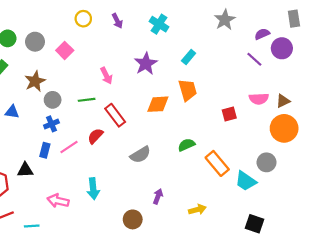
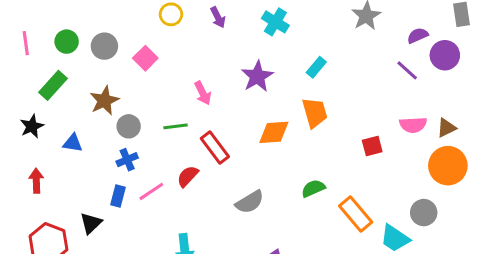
black triangle: (25, 170) -> (91, 223), turned -42

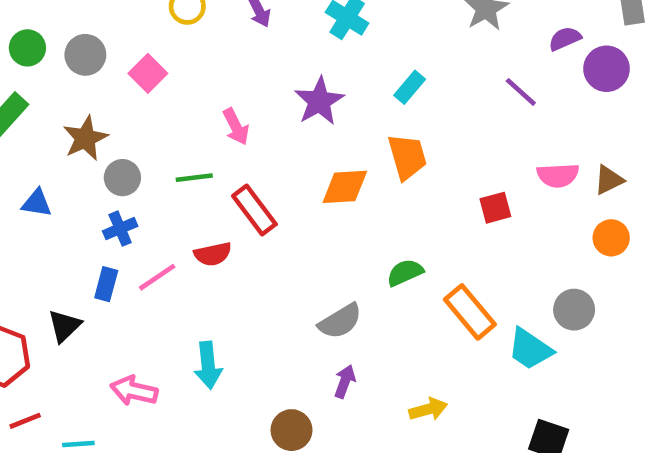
purple line: (407, 70) -> (521, 92), moved
orange circle: (448, 166) -> (611, 238), size x0.6
red semicircle: (188, 176) -> (213, 254), turned -145
gray semicircle: (250, 202) -> (340, 321), moved

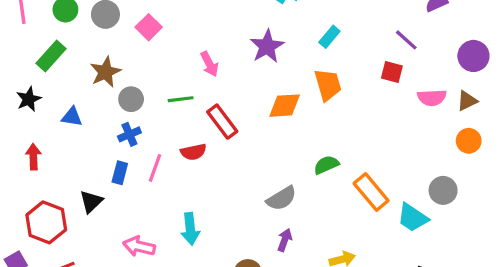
purple circle: (607, 69) -> (473, 56), moved
red square: (495, 208) -> (392, 72), moved, turned 30
pink line: (157, 277) -> (155, 168), turned -36

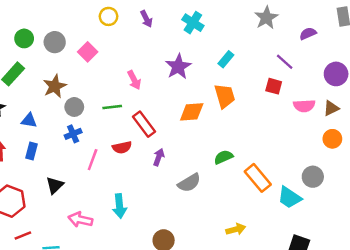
blue rectangle: (120, 173) -> (31, 151), moved
black triangle: (91, 202) -> (55, 185), moved
purple arrow: (285, 240) -> (159, 157), moved

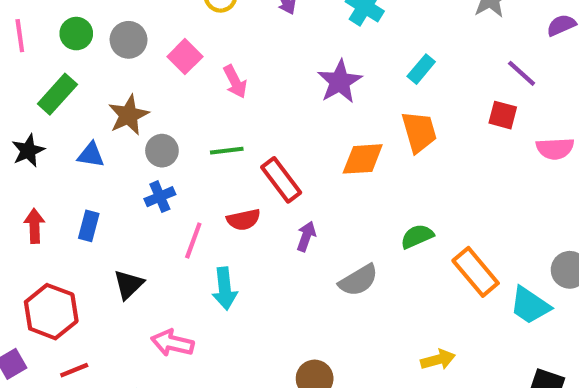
pink arrow: (134, 80) -> (235, 82), moved
blue triangle: (29, 120) -> (91, 155), moved
cyan arrow: (120, 206) -> (225, 289), moved

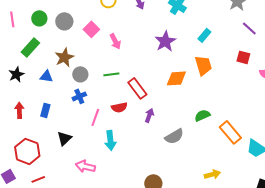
purple line: (522, 73) -> (249, 28), moved

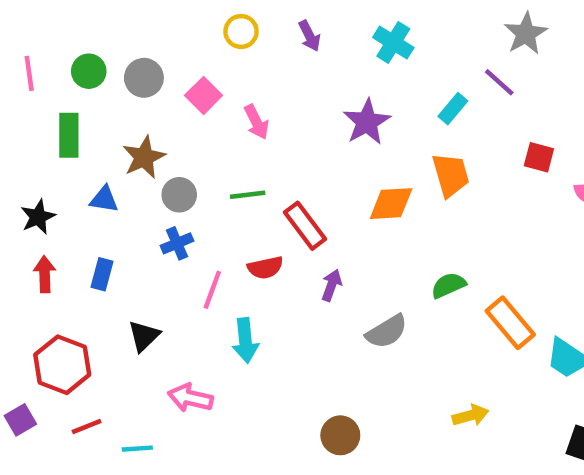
purple line: (249, 28) -> (499, 82), moved
green rectangle: (30, 47) -> (69, 135), turned -42
black star: (16, 74) -> (38, 217), moved

